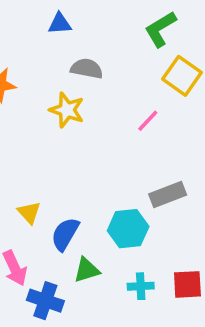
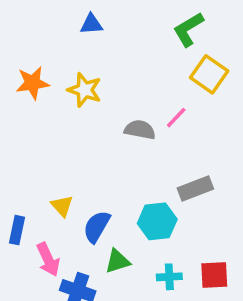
gray semicircle: (87, 69) -> (140, 130), moved
yellow star: (67, 110) -> (85, 90), moved

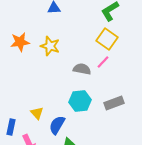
yellow square: (209, 74) -> (107, 39), moved
cyan hexagon: (157, 221) -> (80, 101), moved

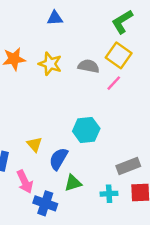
gray semicircle: (82, 69) -> (89, 66), moved
gray rectangle: (114, 103) -> (128, 166), moved

